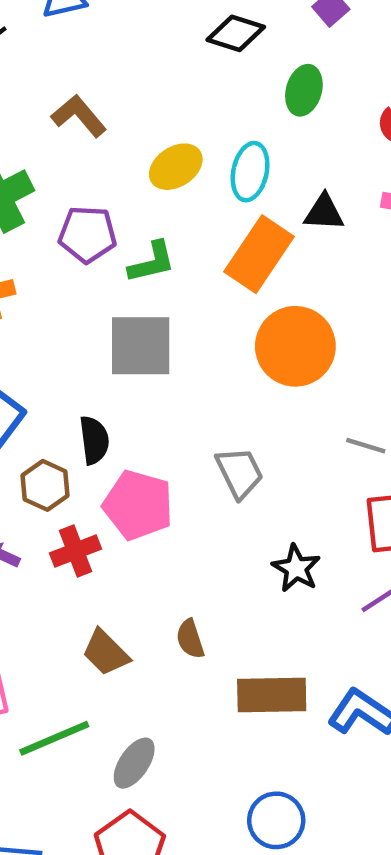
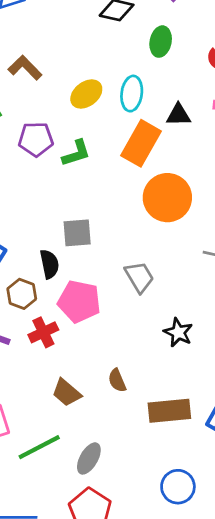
gray square: (141, 346) -> (77, 233), moved, size x0.7

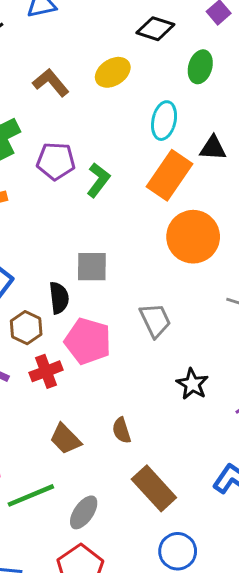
yellow ellipse: (86, 94) -> (113, 72), moved
green L-shape: (76, 153) -> (98, 180), turned -40
brown rectangle: (169, 411) -> (154, 488), moved, turned 48

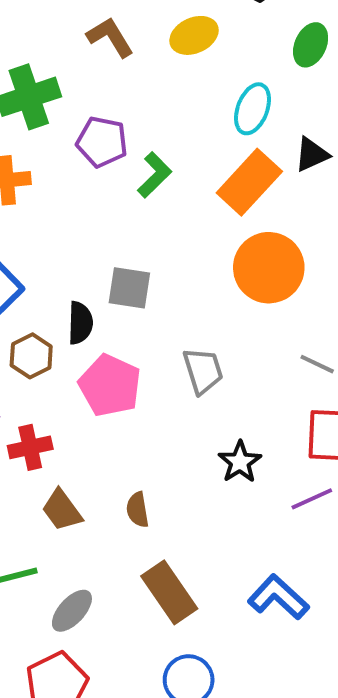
black triangle: (213, 148) -> (312, 154), turned -36
red cross: (46, 371) -> (30, 447), moved

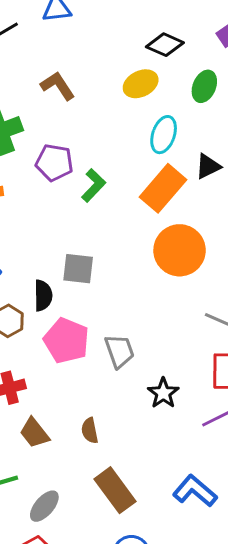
yellow ellipse: (194, 35) -> (141, 84), moved
gray trapezoid: (203, 371) -> (119, 351), moved

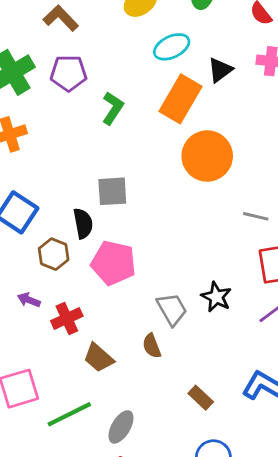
cyan ellipse: (164, 135) -> (172, 47), turned 56
purple pentagon: (54, 163) -> (69, 73), moved
gray trapezoid: (119, 351) -> (172, 309), moved
brown rectangle: (115, 490) -> (201, 398), moved, size x0.6

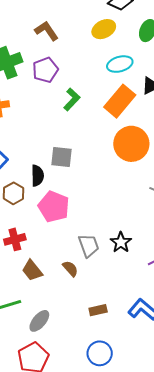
purple pentagon: (69, 73) -> (45, 70), turned -30
brown semicircle: (152, 346) -> (70, 269), turned 150
brown rectangle: (201, 398) -> (98, 310), turned -66

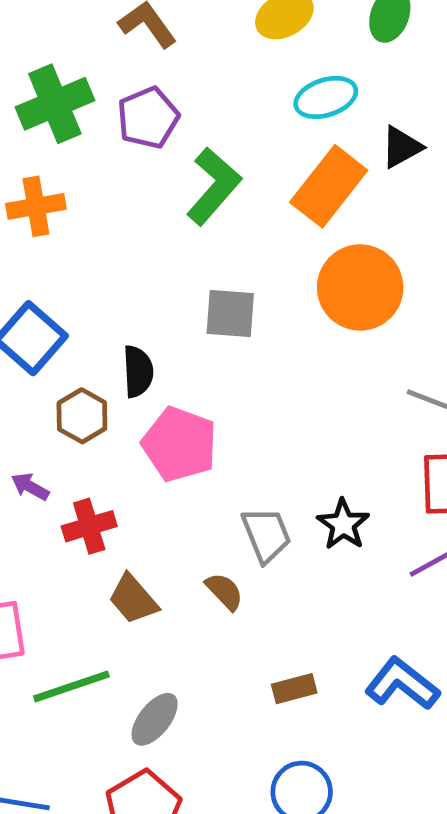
green L-shape: (72, 99) -> (214, 186), size x1.4
gray square: (62, 157) -> (230, 314), moved

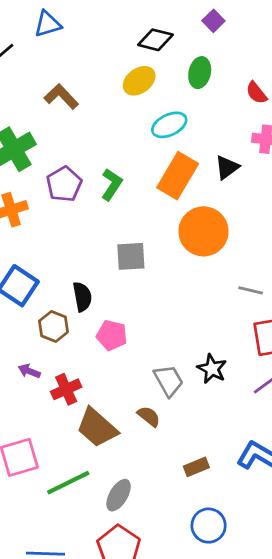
purple pentagon: (148, 118) -> (64, 184), moved
black triangle: (401, 147) -> (227, 167), moved
green L-shape: (214, 186) -> (112, 184), size x0.7
pink pentagon: (180, 444) -> (112, 335), size x0.7
brown trapezoid: (133, 599) -> (97, 428), size x1.4

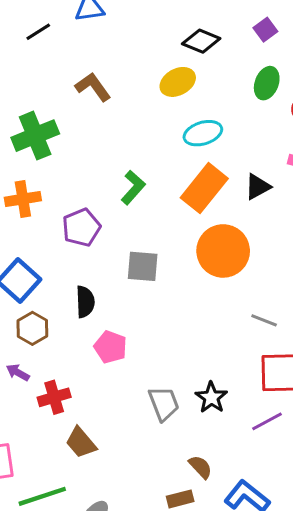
green ellipse: (200, 73) -> (267, 83), moved
purple pentagon: (64, 184) -> (81, 227), moved
brown hexagon: (54, 326) -> (32, 328), moved
brown semicircle: (149, 416) -> (200, 467), moved
brown trapezoid: (97, 428) -> (81, 443), size x0.7

